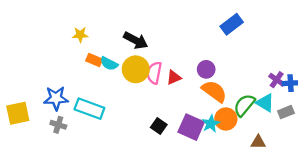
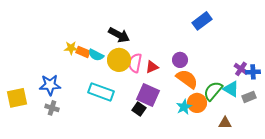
yellow star: (80, 35) -> (71, 48), moved
cyan rectangle: (89, 109) -> (101, 92), moved
purple square: (191, 127) -> (148, 95), moved

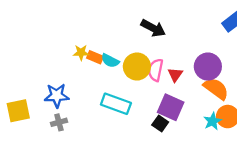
black arrow: (119, 35) -> (153, 28), moved
purple circle: (180, 60) -> (208, 67), size x1.5
red triangle: (152, 67) -> (175, 75), turned -32
gray cross: (52, 108) -> (59, 122), turned -32

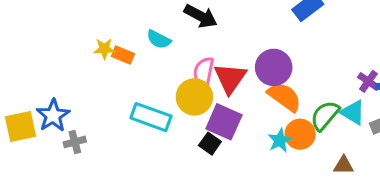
cyan semicircle: (110, 61) -> (159, 39), moved
yellow circle: (137, 67) -> (194, 97), moved
red triangle: (175, 75) -> (230, 78), size x1.6
blue star: (57, 96) -> (53, 116), moved, turned -30

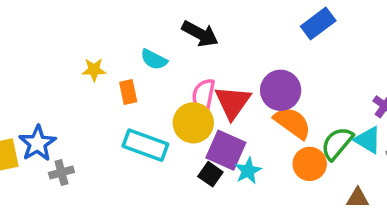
orange rectangle: (123, 55) -> (128, 92), moved, turned 55
cyan star: (280, 140) -> (248, 171), moved

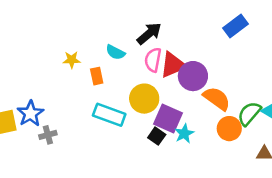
black arrow: (200, 34) -> (149, 34), turned -68
purple circle: (281, 90) -> (193, 76), moved
pink semicircle: (204, 95) -> (153, 60), moved
red triangle: (233, 102) -> (173, 65), moved, turned 32

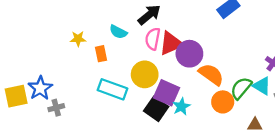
black square: (157, 136) -> (156, 109), size x1.5

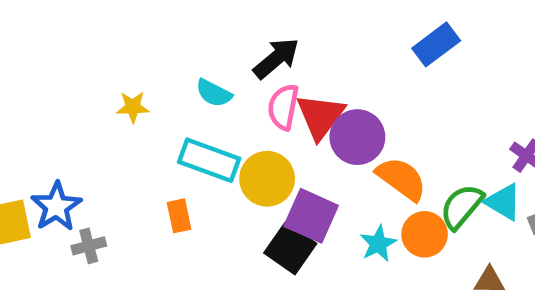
red triangle: (171, 43) -> (320, 116), turned -30
orange rectangle: (101, 54) -> (179, 216), moved
cyan rectangle: (113, 89) -> (209, 160), moved
cyan star: (181, 107) -> (378, 244), moved

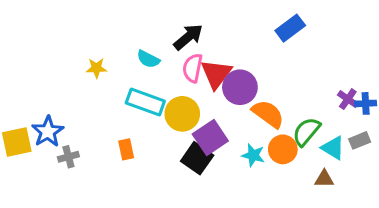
cyan triangle: (503, 202) -> (333, 148), moved
orange rectangle: (179, 216) -> (126, 149), moved
purple square: (311, 216) -> (210, 137), turned 32
cyan star: (378, 244) -> (253, 155), turned -30

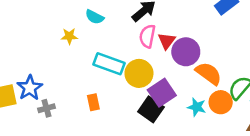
cyan semicircle: (148, 59) -> (95, 17), moved
red triangle: (216, 74) -> (167, 41), size x0.7

